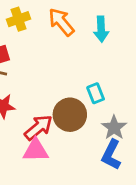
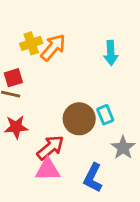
orange arrow: (61, 22) -> (53, 47), moved, turned 80
brown circle: (70, 115) -> (79, 119), moved
blue L-shape: (111, 155) -> (93, 178), moved

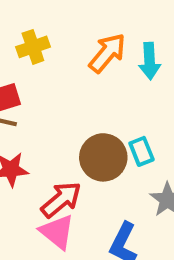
orange arrow: (53, 47) -> (107, 53), moved
pink triangle: (48, 170) -> (57, 232), turned 40

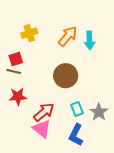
cyan rectangle: (141, 151) -> (77, 109), moved
brown circle: (103, 157) -> (66, 76), moved

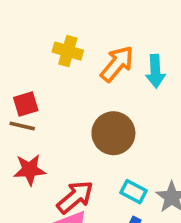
yellow cross: (29, 33) -> (68, 51), moved, turned 35
cyan rectangle: (77, 109) -> (133, 192), turned -40

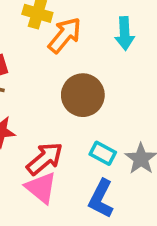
orange arrow: (117, 64) -> (65, 35), moved

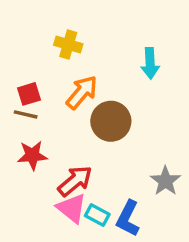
orange arrow: (65, 35) -> (82, 92), moved
cyan rectangle: (103, 153) -> (97, 215), moved

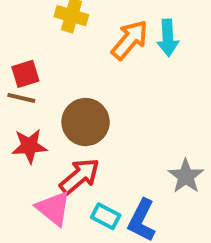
orange arrow: (82, 92) -> (130, 40), moved
brown circle: (111, 121) -> (86, 122), moved
pink triangle: (72, 208) -> (53, 208), moved

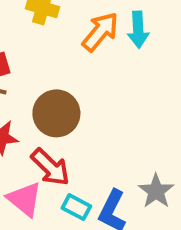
red arrow: (80, 176) -> (50, 167), turned 84
gray star: (186, 176) -> (156, 191), moved

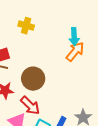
orange arrow: (100, 32) -> (75, 52), moved

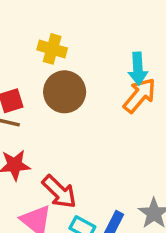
brown circle: (33, 79) -> (65, 92), moved

